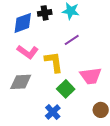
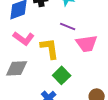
purple line: (72, 40) -> (68, 26), turned 56
pink trapezoid: (91, 76) -> (87, 43), moved

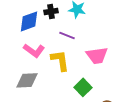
purple line: (68, 26) -> (67, 35), moved
green square: (62, 75) -> (83, 87), moved

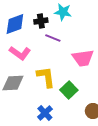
black cross: (51, 11) -> (41, 21), moved
yellow L-shape: (60, 60) -> (46, 77), moved

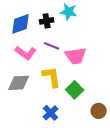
purple line: (53, 38) -> (52, 46), moved
pink trapezoid: (83, 58) -> (76, 56), moved

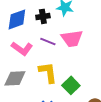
pink trapezoid: (76, 56) -> (72, 38), moved

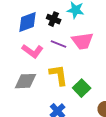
black cross: (43, 16) -> (54, 19), turned 32

